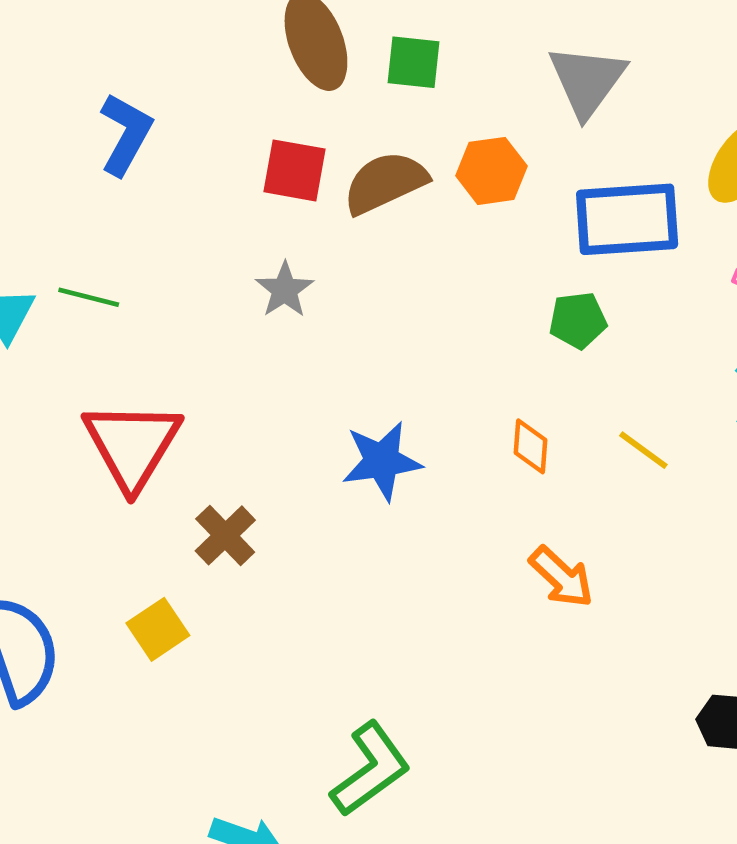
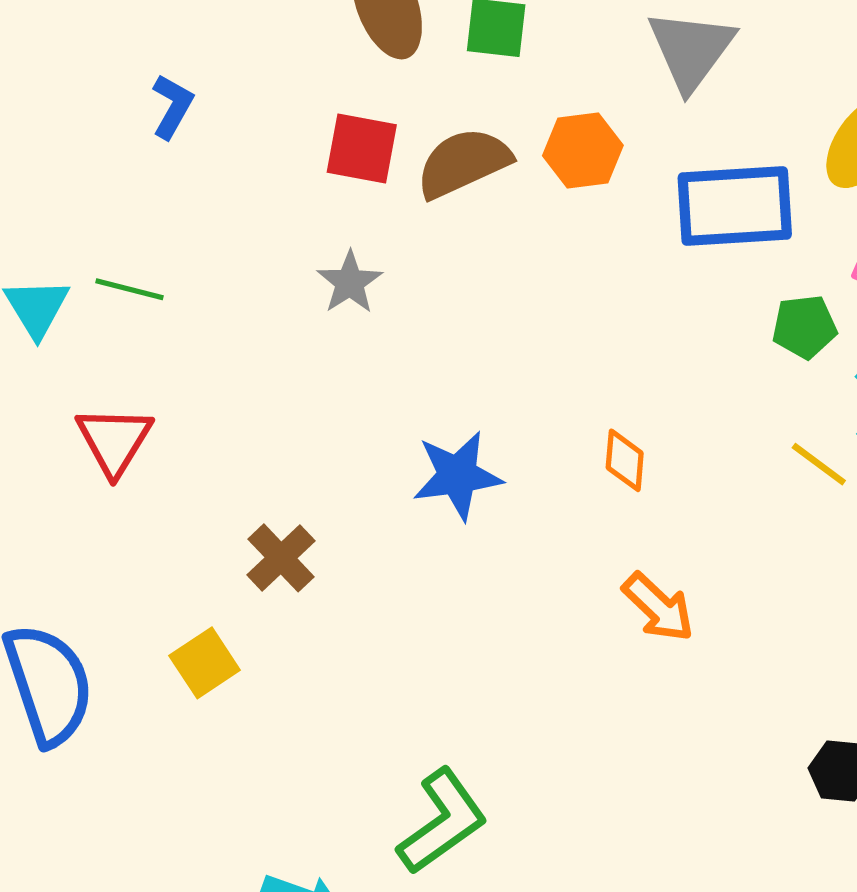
blue L-shape: (126, 134) -> (172, 106), size x0.7
green pentagon: (578, 320) -> (804, 327), moved
red triangle: (132, 445) -> (114, 440), moved, size x0.7
yellow line: (643, 450) -> (819, 464), moved

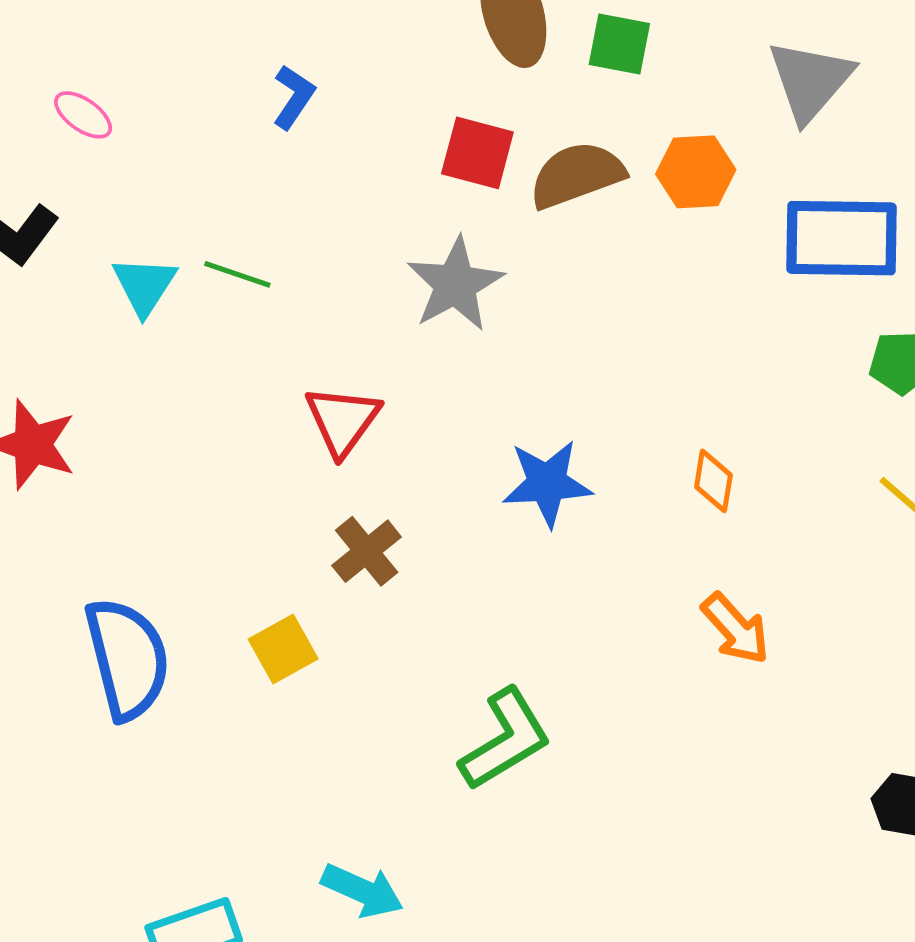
gray star: (350, 282) -> (455, 284), size x1.5
red triangle: (114, 440) -> (343, 420), moved
green L-shape: (442, 822) -> (505, 739), moved

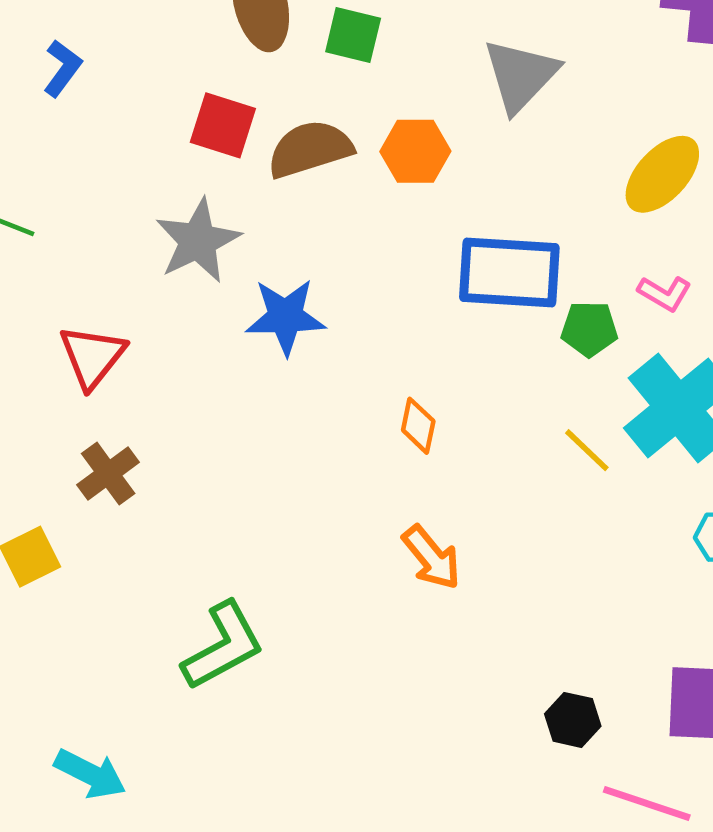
blue rectangle: (842, 238) -> (509, 272), moved
blue star: (547, 483) -> (286, 317), moved

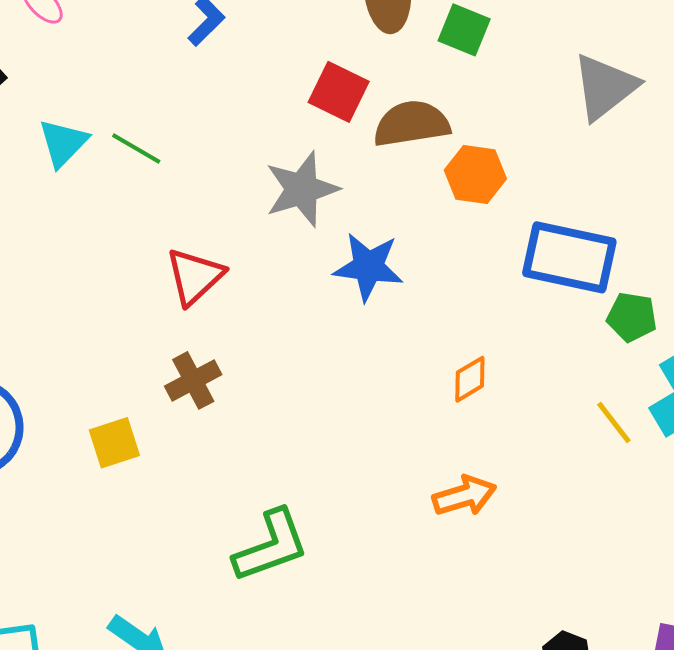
orange hexagon: (415, 151) -> (475, 174), moved
orange diamond: (418, 426) -> (470, 379), turned 39
orange arrow: (432, 557) -> (464, 496), turned -76

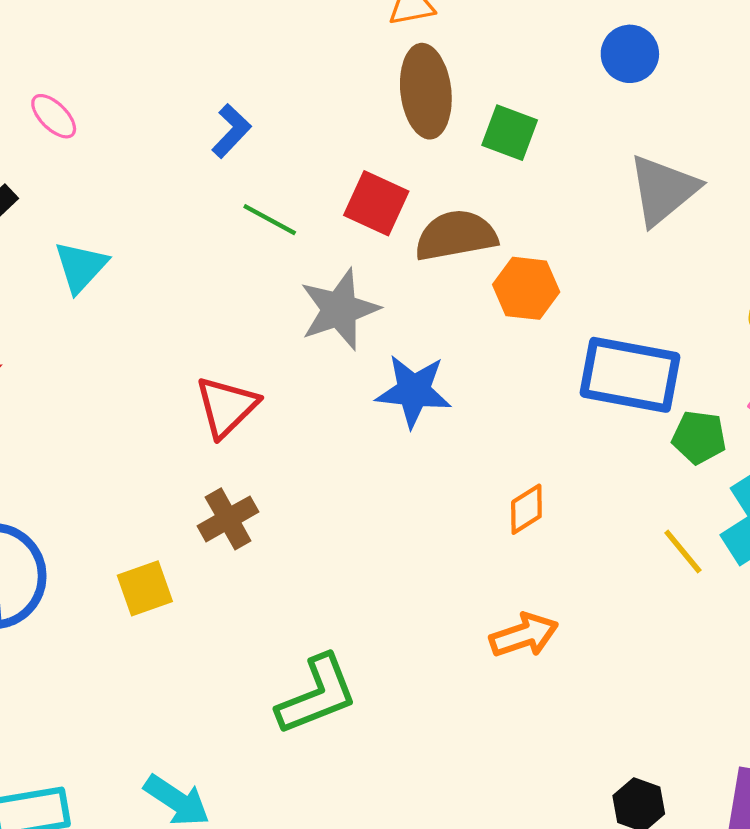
green line: (136, 149) -> (270, 220), moved

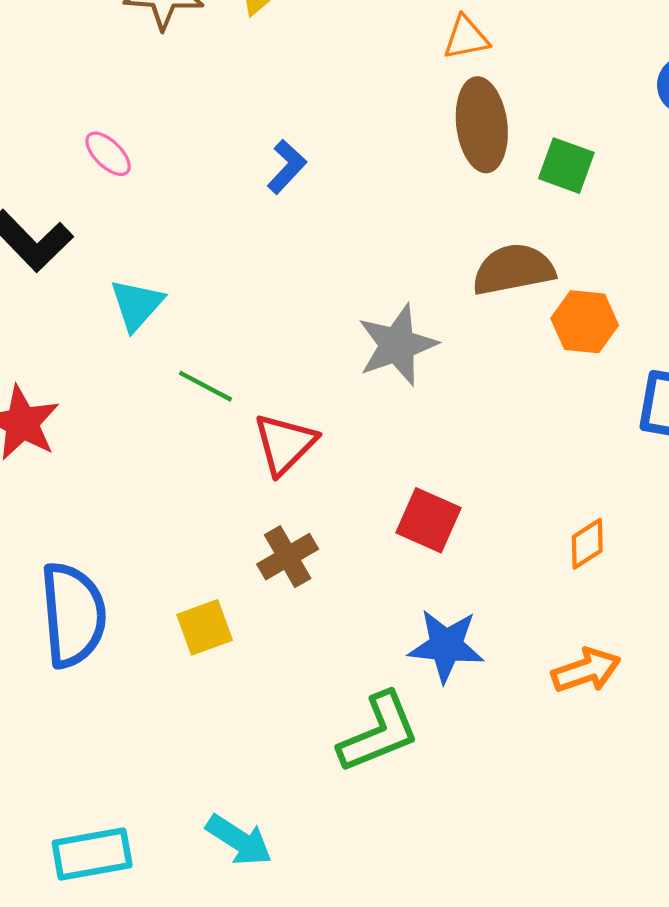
red square: (376, 203) -> (428, 520), moved
green line: (270, 220) -> (206, 386), moved
blue star: (414, 391) -> (446, 646), moved

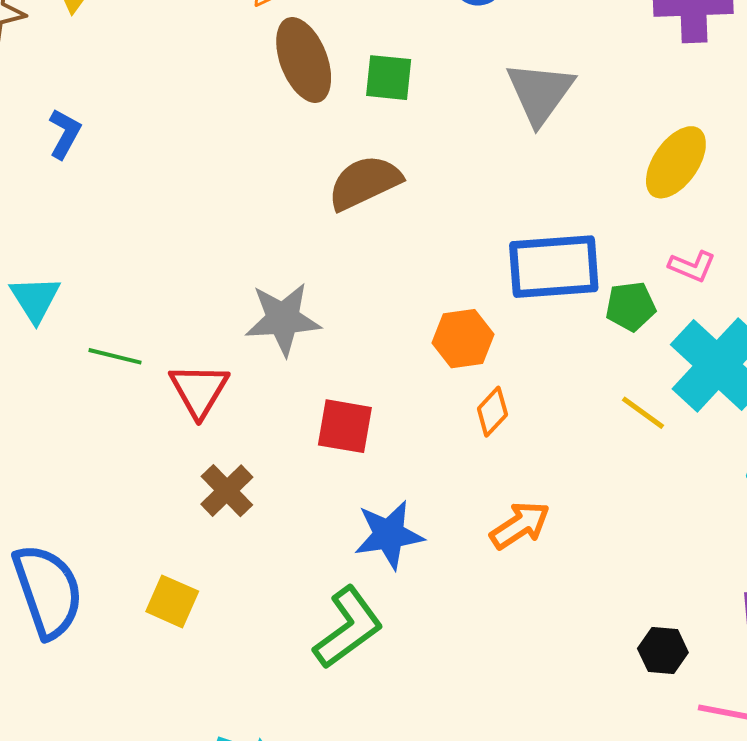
blue L-shape: (287, 167) -> (65, 134), moved
orange hexagon: (585, 322) -> (463, 339), moved
gray star: (397, 345) -> (283, 319), moved, turned 30
yellow square: (205, 627) -> (172, 601), moved, turned -32

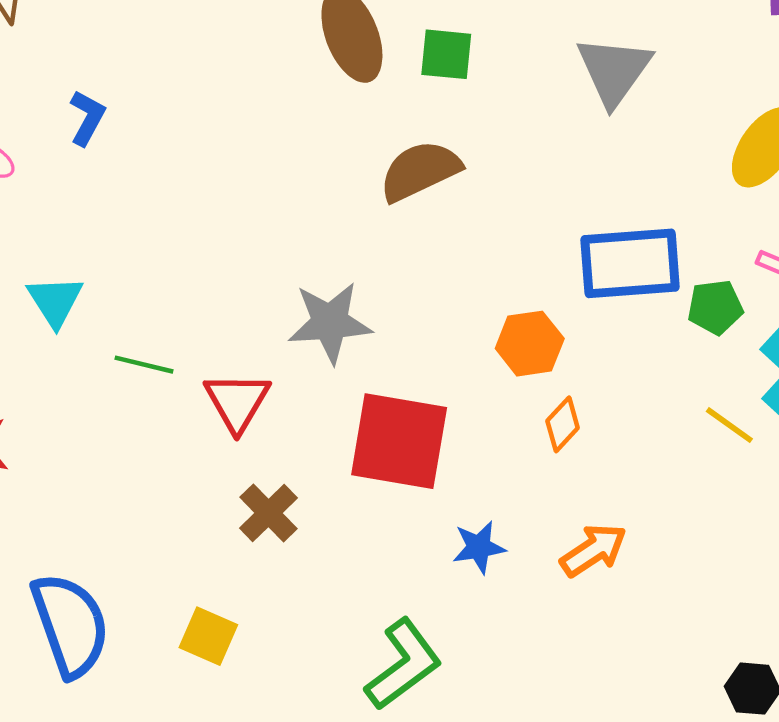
red square: (345, 426) -> (399, 441), size x1.6
blue star: (389, 535) -> (479, 547), moved, size x0.7

